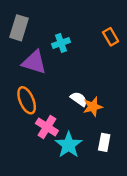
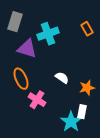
cyan cross: (61, 43) -> (48, 34), size x1.5
orange star: (93, 107) -> (87, 88), moved
cyan star: (69, 145) -> (71, 122), moved

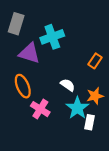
orange rectangle: (87, 29) -> (95, 61), moved, turned 64
cyan star: (71, 122) -> (77, 108), moved

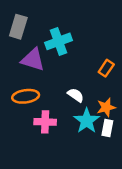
orange ellipse: (23, 86) -> (26, 96), turned -75
pink cross: (40, 109) -> (45, 122), turned -30
white rectangle: (90, 122) -> (107, 128), moved

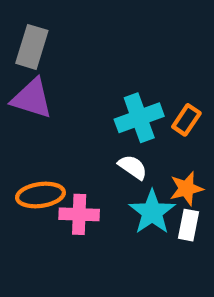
cyan cross: (59, 41) -> (139, 118), moved
purple triangle: (33, 60) -> (32, 98), moved
orange ellipse: (26, 96) -> (40, 195), moved

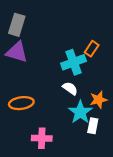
orange rectangle: (186, 120) -> (92, 49), moved
pink cross: (79, 214) -> (42, 138), moved
white rectangle: (189, 225) -> (93, 126), moved

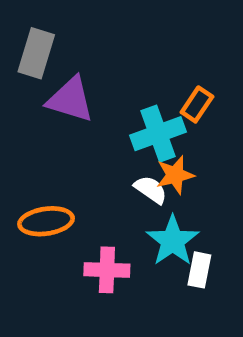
purple triangle: (17, 52) -> (70, 100), moved
orange star: (98, 100) -> (175, 175), moved
pink cross: (42, 138) -> (107, 270), moved

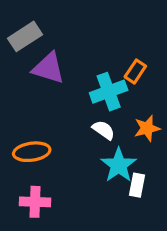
gray rectangle: (36, 53) -> (25, 36), turned 40
orange star: (175, 175) -> (147, 128), moved
pink cross: (107, 270) -> (35, 202), moved

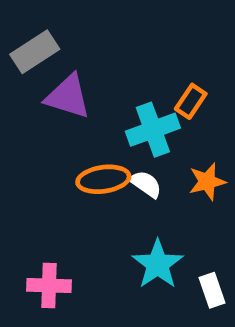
orange ellipse: (32, 152) -> (103, 179), moved
cyan star: (119, 165) -> (158, 264), moved
white rectangle: (137, 185) -> (212, 290), moved, turned -30

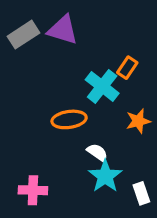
purple triangle: (68, 97) -> (63, 30), moved
cyan cross: (153, 130) -> (102, 86), turned -32
white semicircle: (146, 184) -> (97, 153), moved

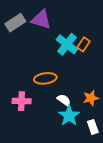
cyan cross: (102, 86) -> (67, 44), moved
orange star: (138, 121) -> (91, 98), moved
pink cross: (33, 190) -> (22, 101), moved

